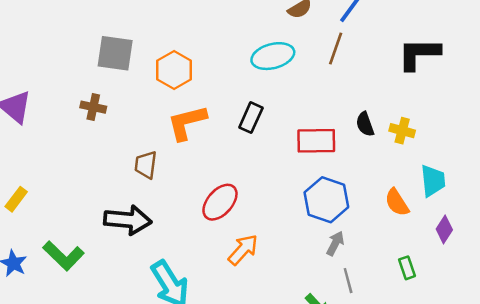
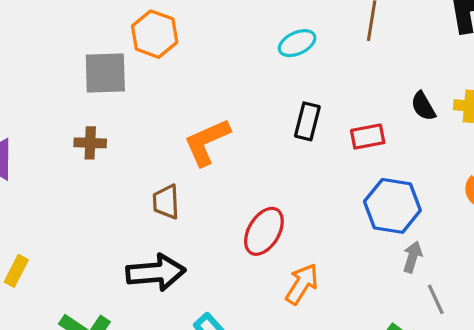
cyan ellipse: (273, 56) -> (297, 43), size x0.7
orange hexagon: (174, 70) -> (155, 34), moved
black rectangle: (251, 118) -> (307, 121), moved
red rectangle: (316, 141) -> (368, 137), size x0.7

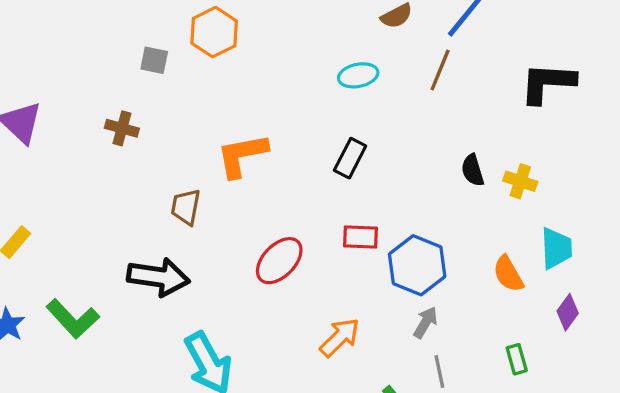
gray square: (105, 73) -> (154, 60), size x0.6
red rectangle: (368, 137) -> (360, 237), moved
orange arrow: (302, 284) -> (340, 337), moved

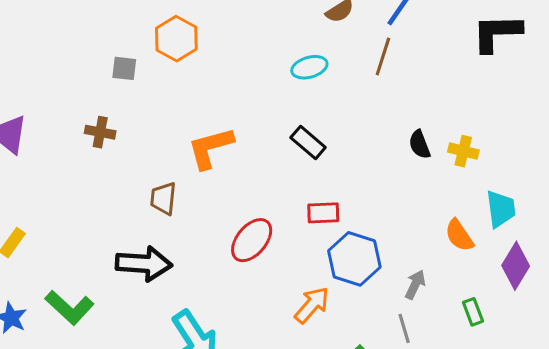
black L-shape: (548, 83) -> (497, 33), moved
black rectangle: (350, 158) -> (308, 143), turned -72
blue hexagon: (417, 265) -> (354, 259), moved
purple diamond: (568, 312) -> (516, 266), size x1.4
gray arrow: (426, 322) -> (415, 285), moved

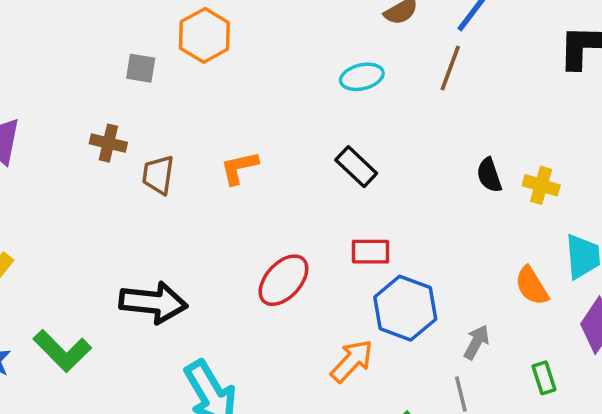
orange L-shape: (210, 148) -> (239, 168), size x0.7
brown trapezoid: (163, 198) -> (158, 175), moved

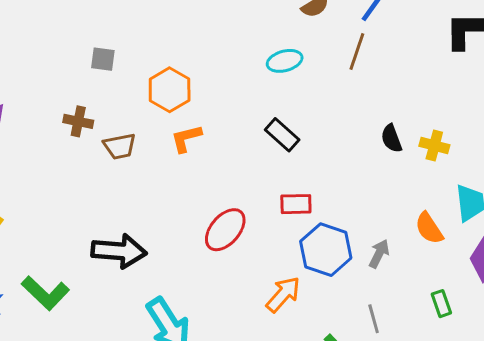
orange hexagon: (204, 35) -> (170, 90), moved
brown trapezoid: (158, 175) -> (120, 146), turned -108
gray arrow: (476, 342) -> (379, 254), moved

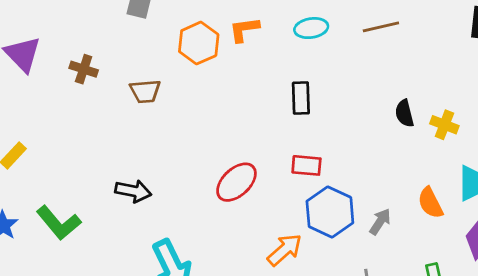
brown line: (357, 52) -> (381, 27), turned 52
brown cross: (78, 121) -> (84, 69), moved
black rectangle: (282, 135) -> (301, 98), turned 40
orange L-shape: (186, 138) -> (244, 29), moved
black arrow: (119, 251) -> (133, 191), size x0.7

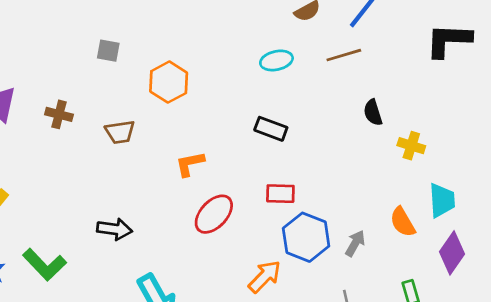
orange L-shape: (244, 29) -> (190, 164), moved
black rectangle: (301, 98) -> (271, 129), turned -64
black semicircle: (404, 113) -> (373, 113), moved

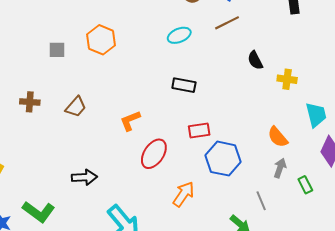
orange hexagon: (169, 82) -> (101, 40), moved
brown trapezoid: (120, 132) -> (76, 107), turned -30
orange semicircle: (403, 222) -> (278, 137), moved
gray arrow: (355, 243) -> (280, 168), moved
orange arrow: (265, 277) -> (184, 194), moved

